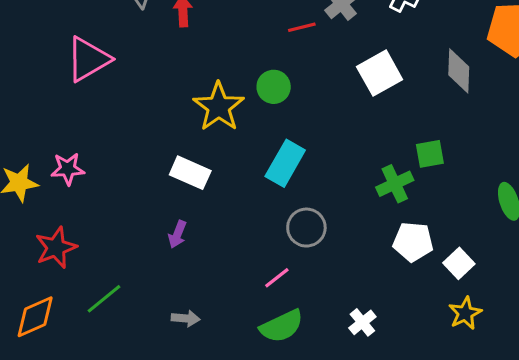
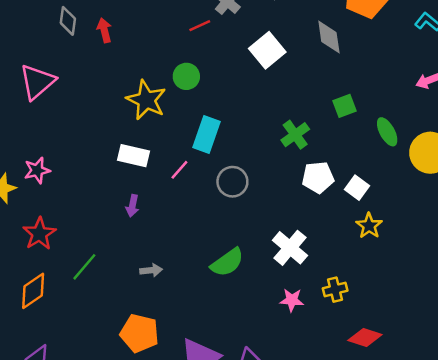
green square: (430, 154) -> (344, 106), moved
pink line: (277, 278) -> (179, 170), moved
white cross: (362, 322) -> (290, 248), size x1.6

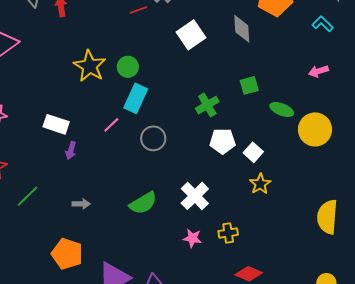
green circle: (186, 76) -> (128, 67), moved
green ellipse: (387, 132) -> (282, 109), turned -45
white rectangle: (134, 156) -> (56, 124), moved

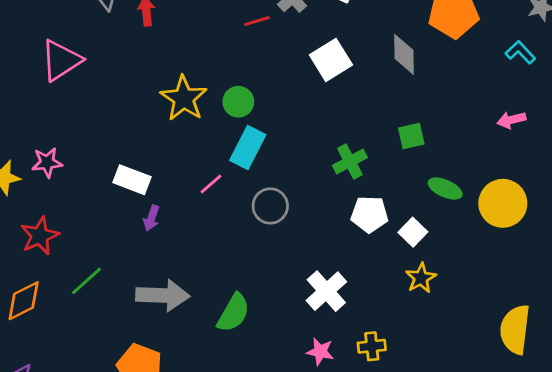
green ellipse: (282, 109) -> (445, 189), moved
green semicircle: (143, 203) -> (233, 313), moved, turned -32
gray arrow: (81, 204) -> (163, 295), size x2.0

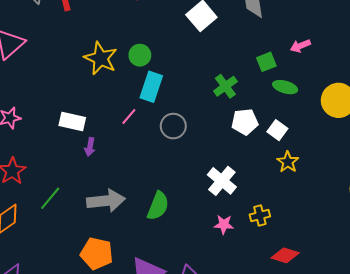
pink arrow: (511, 120) -> (300, 46), moved
green ellipse: (445, 189) -> (285, 87), moved

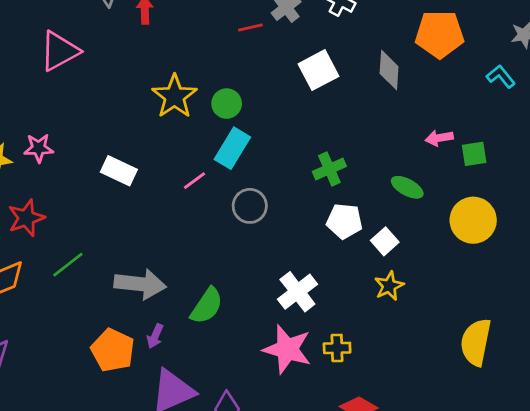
green square: (266, 62) -> (474, 154), moved
purple arrow: (90, 147) -> (155, 336), moved
pink star: (224, 224) -> (287, 349), size x1.8

